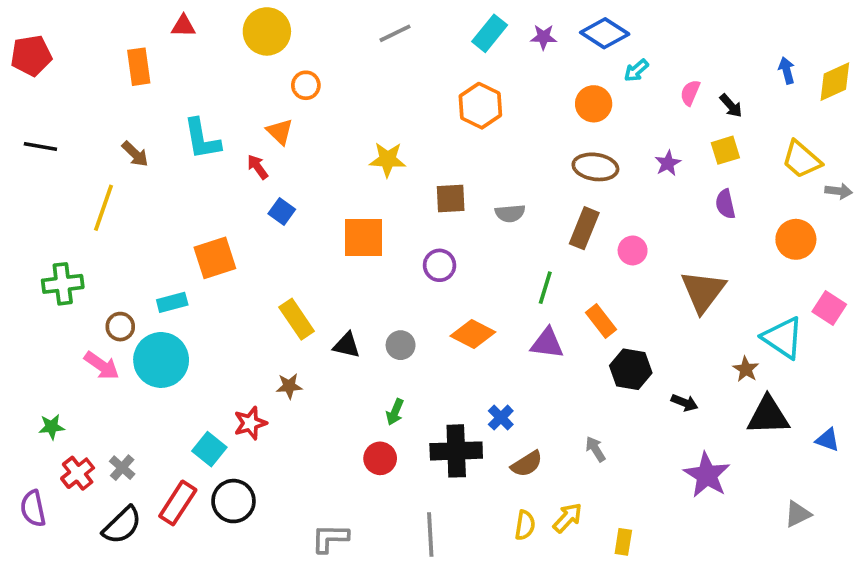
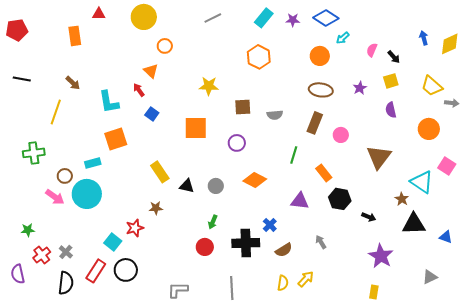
cyan L-shape: (202, 139) -> (109, 102), moved
purple triangle: (547, 343) -> (300, 201), moved
black semicircle: (122, 525) -> (66, 283), turned -40
yellow rectangle: (623, 542) -> (374, 292), moved

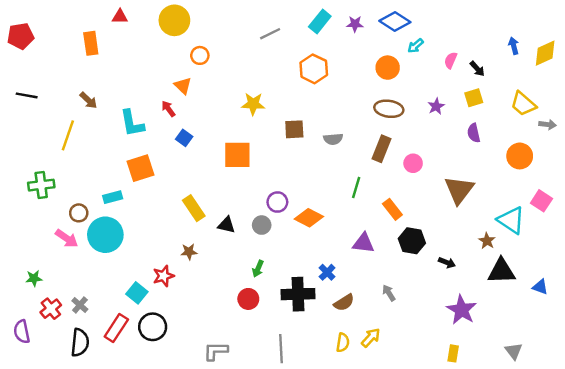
gray line: (213, 18) -> (270, 34), moved
purple circle: (237, 143) -> (277, 202), moved
gray triangle: (430, 277) -> (514, 351), moved, turned -42

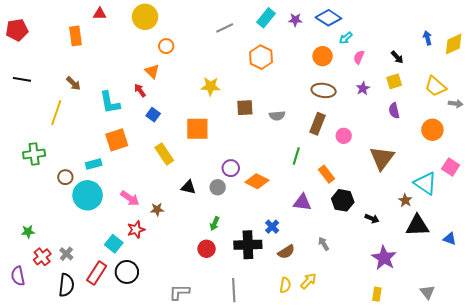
pink semicircle: (451, 60) -> (359, 57), moved
yellow rectangle: (194, 208) -> (164, 154), moved
pink arrow: (67, 238) -> (130, 198), moved

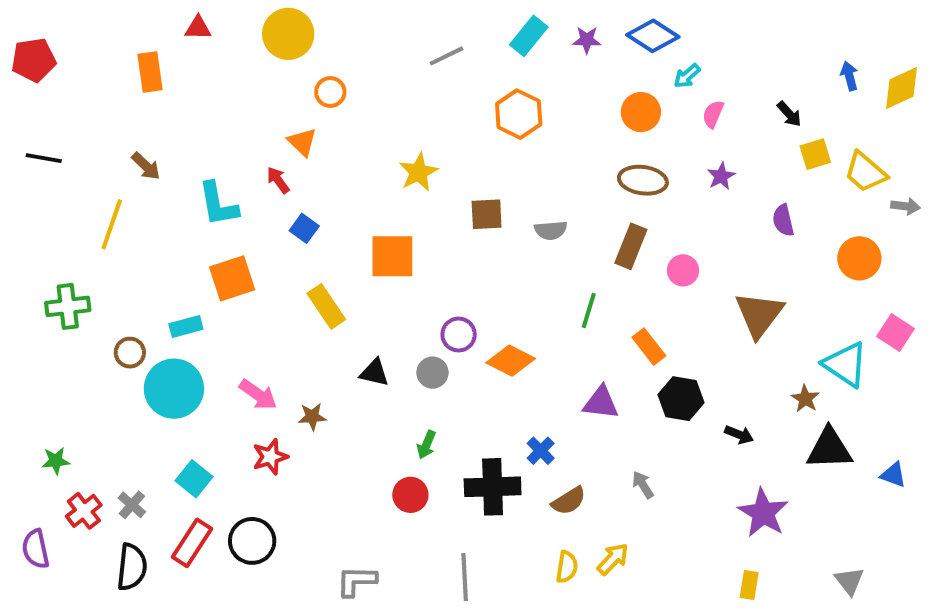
yellow square: (394, 81) -> (815, 154), moved
yellow star: (211, 86) -> (418, 172), turned -30
cyan square: (114, 244) -> (194, 479), moved

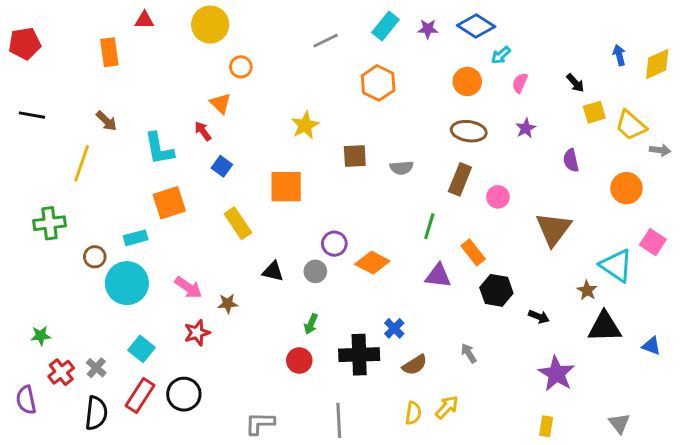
purple triangle: (601, 403) -> (438, 276), moved

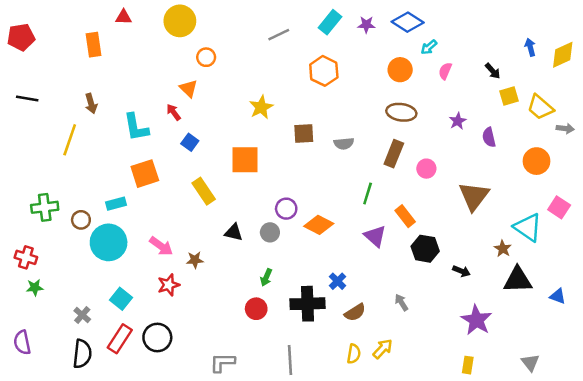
brown arrow: (106, 121) -> (91, 103), turned 30
purple star: (526, 128) -> (458, 121), moved
green cross: (49, 223) -> (45, 207), moved
purple triangle: (438, 276) -> (375, 236), turned 35
red cross: (61, 372) -> (26, 257), moved, turned -35

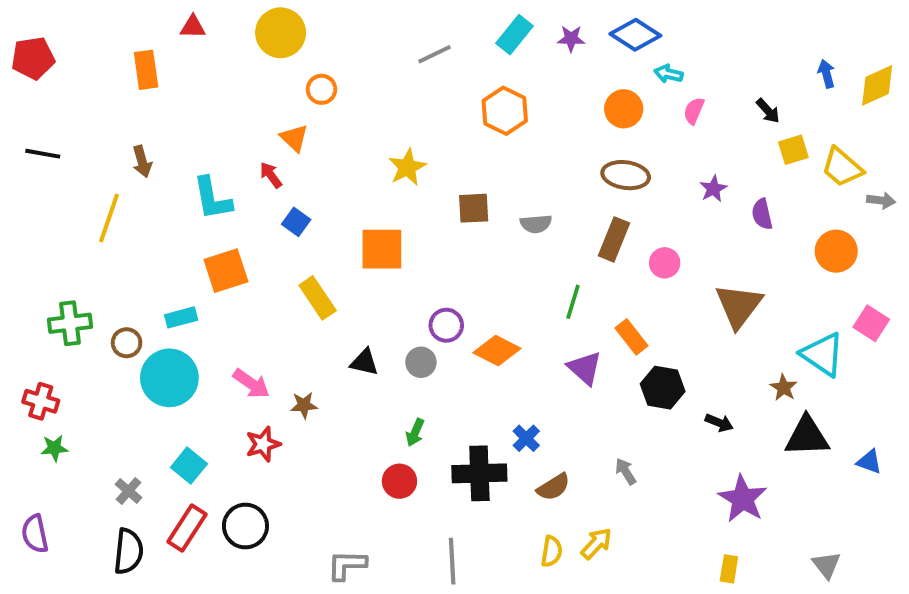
cyan arrow: (429, 47) -> (669, 74), turned 54

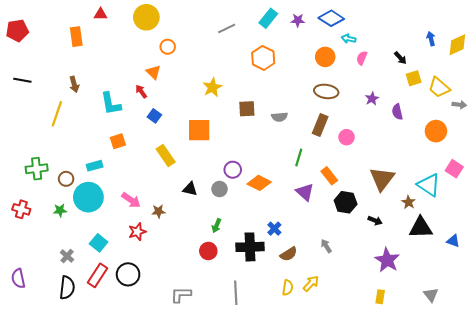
orange square: (226, 271) -> (118, 141), size x0.7
brown triangle: (739, 306) -> (382, 179), moved
green star: (54, 448) -> (60, 210), moved

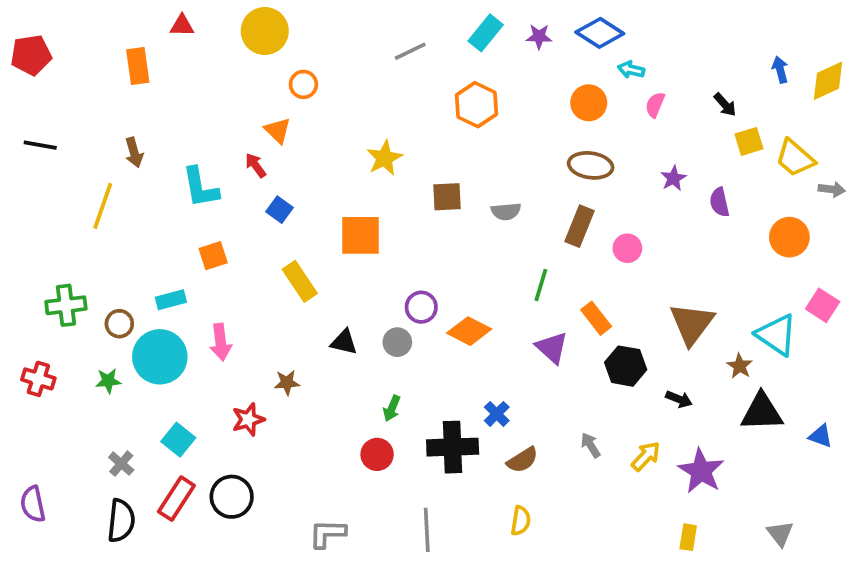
pink arrow: (131, 200) -> (221, 342), moved, turned 48
yellow arrow: (311, 284) -> (646, 456), moved

